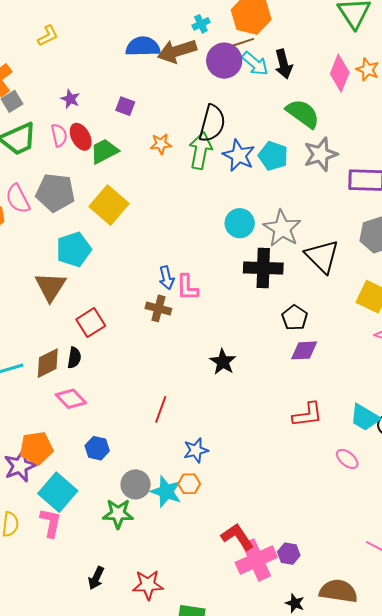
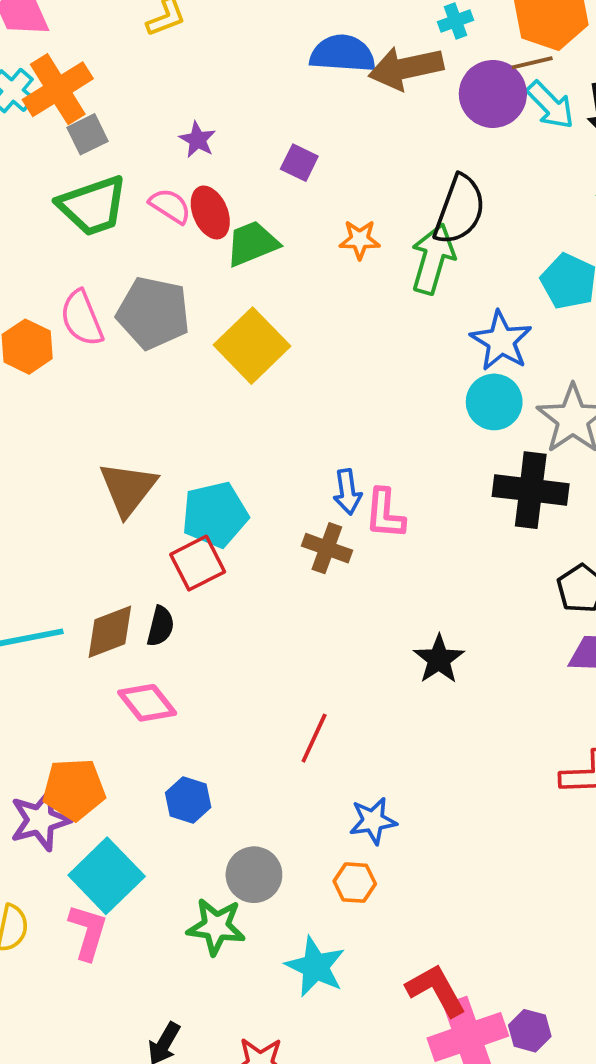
pink semicircle: (59, 135) -> (170, 206), turned -50
blue star: (239, 155) -> (501, 341), moved
cyan pentagon: (74, 249) -> (215, 515), moved
cyan star: (166, 492) -> (315, 967), moved

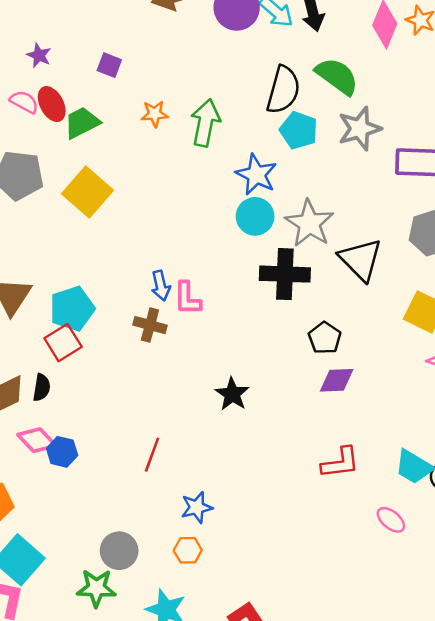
black semicircle: (460, 210) -> (283, 90), moved
blue hexagon: (188, 800) -> (62, 452), moved

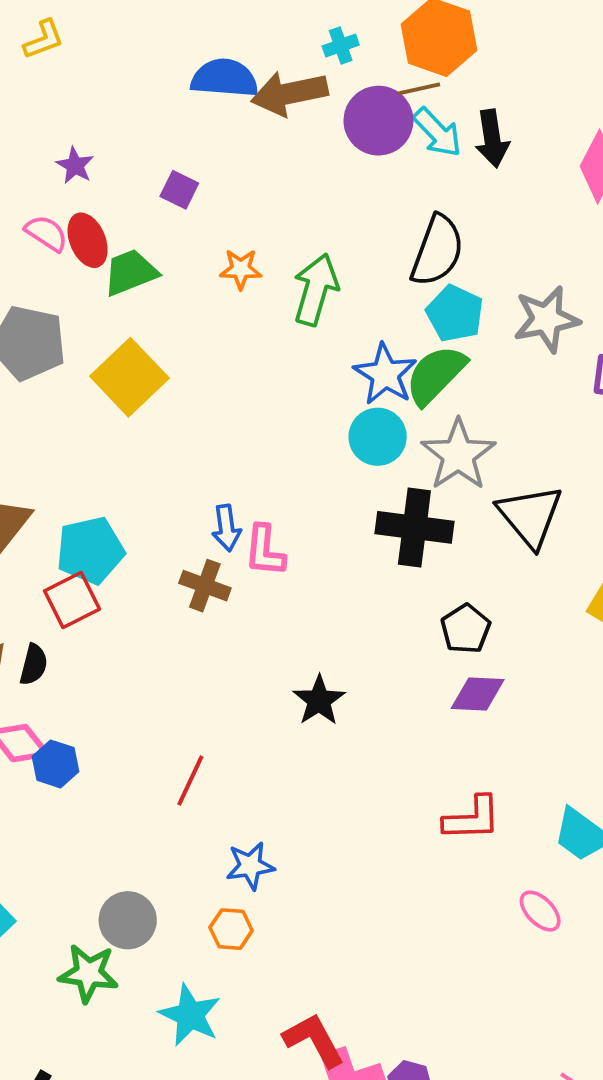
green semicircle: (337, 76) -> (436, 375), moved, turned -87

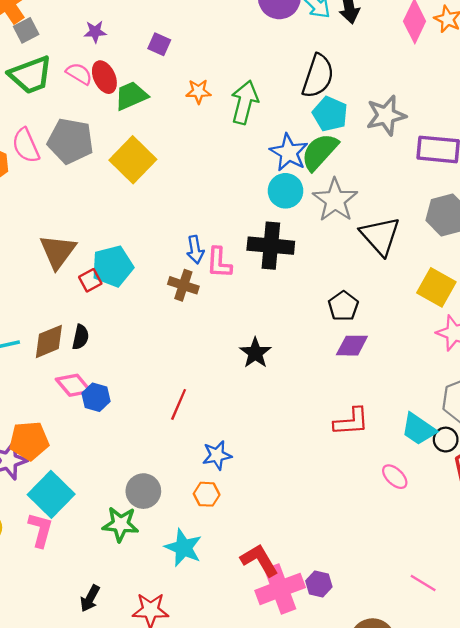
purple star: (75, 165) -> (95, 32), turned -30
black cross: (414, 527) -> (271, 246), moved
red square: (72, 600) -> (90, 280), moved, size x0.7

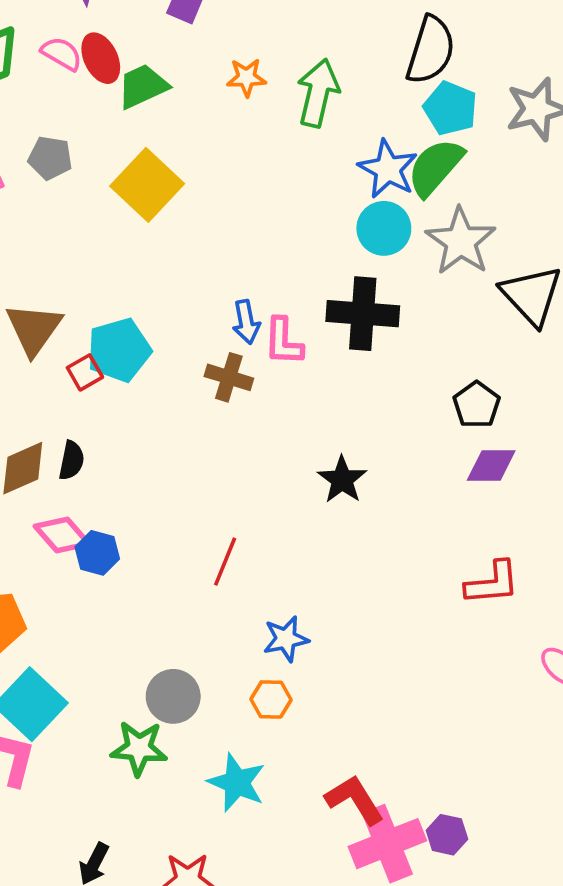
gray pentagon: (70, 141) -> (50, 158), size x0.6

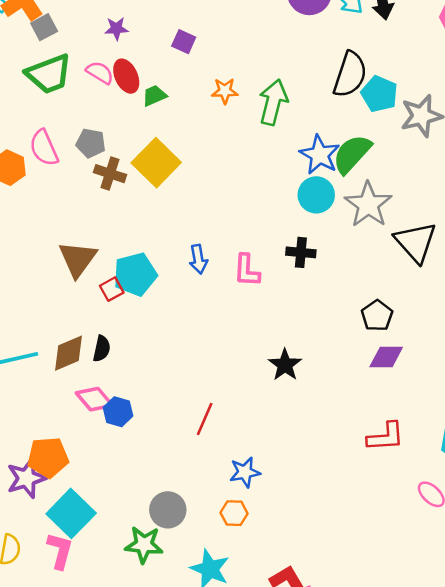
green trapezoid: (143, 86) -> (154, 96), size x0.7
cyan pentagon: (450, 108) -> (379, 94), moved
black cross: (363, 314) -> (301, 252), size x0.6
blue arrow: (246, 322) -> (198, 259), moved
brown cross: (229, 377) -> (110, 174), moved

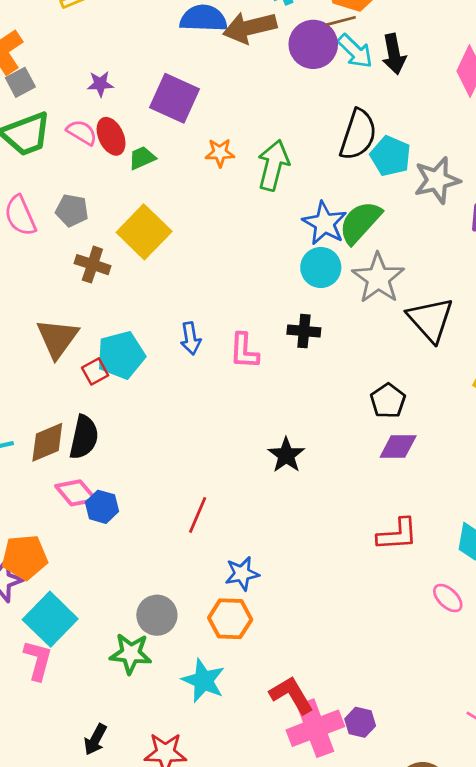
purple square: (184, 42) -> (174, 98), size x1.8
brown cross: (110, 174) -> (92, 265), moved
black semicircle: (102, 349) -> (84, 437), size x1.5
orange hexagon: (234, 513) -> (230, 619), size x1.4

